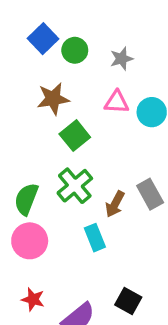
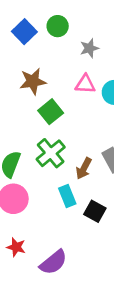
green circle: (75, 50) -> (58, 26), moved
black square: (128, 301) -> (95, 211), moved

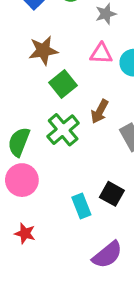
brown arrow: (84, 168) -> (100, 111), moved
cyan rectangle: (67, 196) -> (81, 206), moved
purple semicircle: (53, 262) -> (107, 255), moved

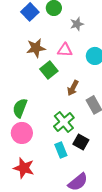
pink triangle: (101, 54) -> (65, 50), moved
green cross: (63, 130) -> (64, 122), moved
red star: (25, 233) -> (24, 168), size x1.5

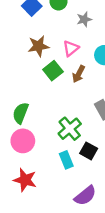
pink triangle: (65, 50) -> (71, 48), turned -42
brown arrow: (73, 88) -> (79, 74), moved

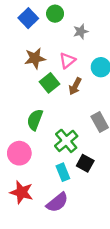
green semicircle: (21, 113) -> (35, 120), moved
purple semicircle: (85, 196) -> (57, 202), moved

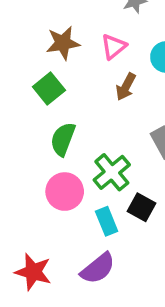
green square: (49, 83) -> (49, 88), moved
pink circle: (19, 153) -> (65, 192), moved
red star: (22, 192) -> (33, 272), moved

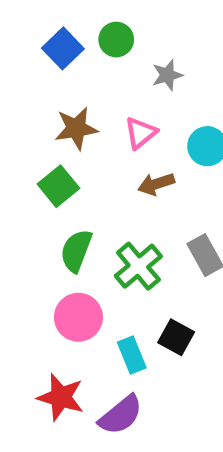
brown arrow: (126, 87) -> (156, 184), turned 44
green cross: (112, 172) -> (138, 266), moved
red star: (33, 272) -> (61, 397), moved

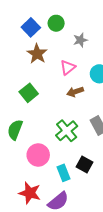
brown star: (76, 128) -> (37, 54), moved, turned -30
green semicircle: (76, 251) -> (15, 130), moved

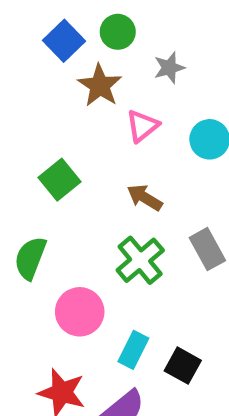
brown star: (37, 54) -> (100, 86), moved
brown arrow: (75, 92) -> (145, 198), moved, turned 49
black square: (85, 164) -> (183, 366), moved
cyan rectangle: (63, 173) -> (133, 350), turned 49

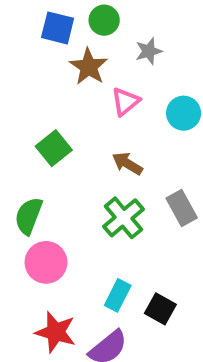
blue square: (64, 41) -> (58, 28), turned -32
pink circle: (80, 312) -> (46, 262), moved

